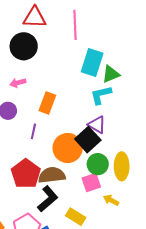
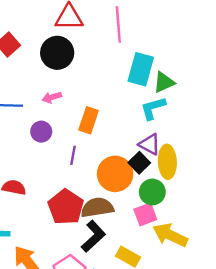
black square: (88, 140) -> (139, 163), size x0.7
yellow ellipse: (122, 166) -> (167, 162), moved
yellow arrow: (111, 200) -> (170, 235), size x1.8

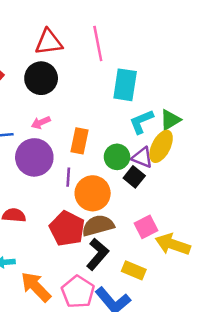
green triangle: (164, 82) -> (170, 120), moved
purple circle: (41, 132) -> (34, 157), size x1.8
yellow ellipse: (167, 162) -> (161, 146), moved, turned 36
orange circle: (115, 174) -> (93, 193), moved
green circle: (152, 192) -> (117, 157), moved

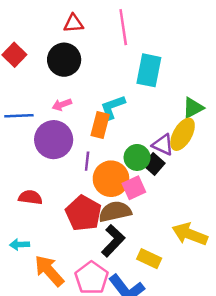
red triangle: (49, 42) -> (73, 23), size x0.7
cyan L-shape: (141, 122) -> (113, 107), moved
green circle: (117, 157) -> (137, 157), moved
pink square: (146, 227) -> (134, 188), moved

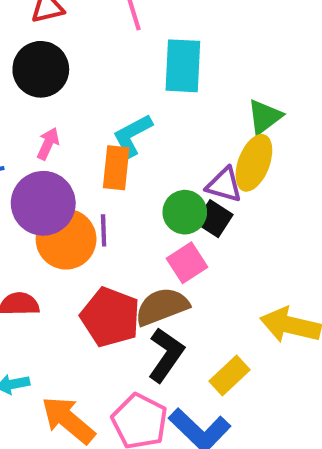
pink arrow: (62, 105) -> (48, 144), turned 144
orange circle: (111, 179) -> (66, 239), moved
yellow rectangle: (149, 259) -> (230, 375), turned -60

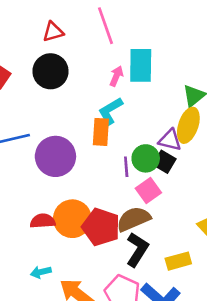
pink arrow: (48, 144) -> (116, 76), moved
purple line: (104, 230) -> (126, 167), moved
orange circle: (66, 239) -> (72, 219), moved
yellow rectangle: (230, 375) -> (178, 261), turned 30

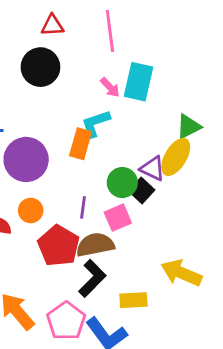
pink arrow: (116, 76) -> (110, 87), turned 102
purple line: (126, 167) -> (83, 207), moved
orange circle: (72, 219) -> (31, 210), moved, size x0.6

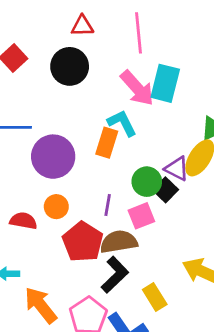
pink arrow: (110, 87) -> (137, 88), size x1.8
cyan L-shape: (96, 123) -> (122, 123), turned 80
yellow rectangle: (133, 300) -> (155, 297), turned 60

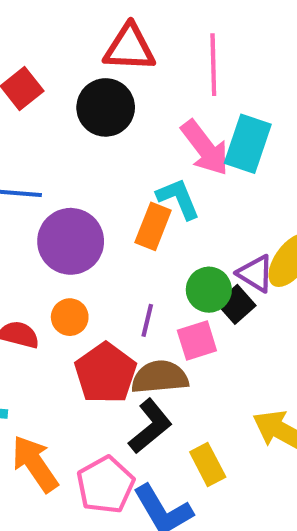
red triangle: (82, 26) -> (129, 48), size x1.5

